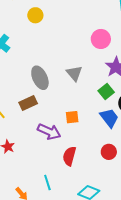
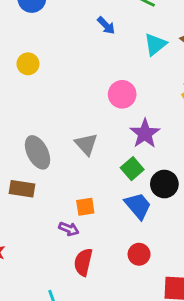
brown rectangle: (28, 103) -> (22, 189), turned 36
purple arrow: (49, 132) -> (69, 229), moved, size x0.6

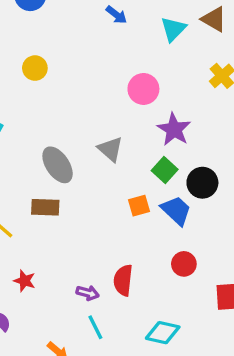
orange square: (85, 207) -> (139, 206), moved
purple arrow: (69, 229) -> (88, 293), moved

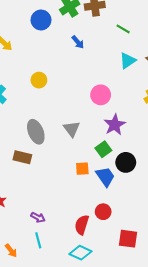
blue arrow: (116, 15) -> (78, 42), moved
yellow circle: (35, 68) -> (39, 80), moved
red semicircle: (123, 280) -> (82, 225), moved

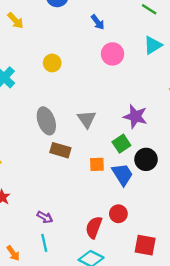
pink circle: (101, 95) -> (112, 54), moved
purple star: (115, 125) -> (135, 116), turned -30
brown rectangle: (22, 157) -> (60, 150), moved

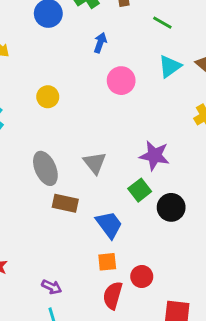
blue arrow: (98, 22) -> (100, 43), turned -119
orange square: (97, 164) -> (107, 262), moved
blue trapezoid: (122, 174) -> (109, 225), moved

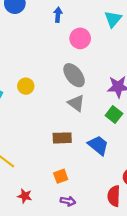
yellow circle: (48, 97) -> (26, 86), moved
gray ellipse: (45, 168) -> (74, 75), moved
orange square: (107, 262) -> (61, 176), moved

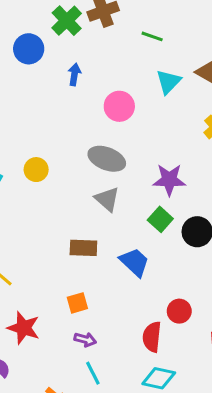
blue arrow: (58, 15) -> (74, 74), moved
gray ellipse: (74, 75) -> (107, 159), turned -35
red star: (25, 196) -> (24, 328), size x1.5

